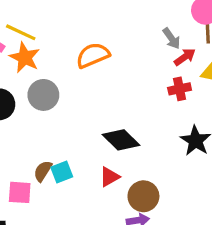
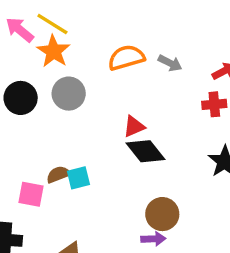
gray arrow: (171, 38) -> (170, 63), moved, turned -35
brown semicircle: (43, 171) -> (58, 174), turned 30
red triangle: (110, 177) -> (134, 126), moved

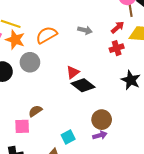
orange semicircle: (126, 58) -> (46, 35), moved
cyan square: (78, 178) -> (68, 137), moved

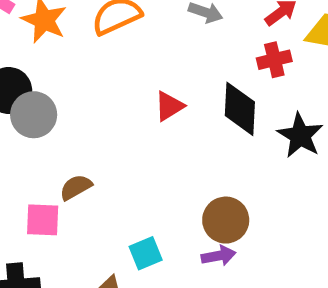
gray circle: (30, 62) -> (34, 115), moved
black diamond: (83, 85) -> (240, 109), moved, turned 50

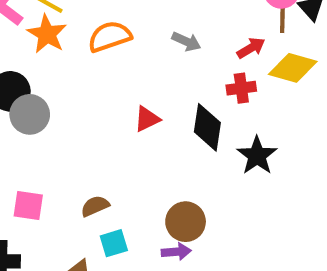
brown semicircle: (76, 187) -> (95, 206), moved

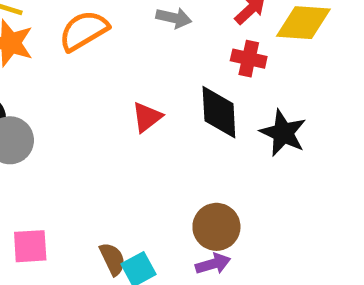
red cross: (241, 88) -> (249, 59), turned 32
brown semicircle: (95, 206) -> (113, 259), moved, turned 100

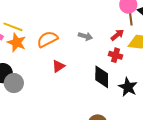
red triangle: (147, 117) -> (58, 66), moved

